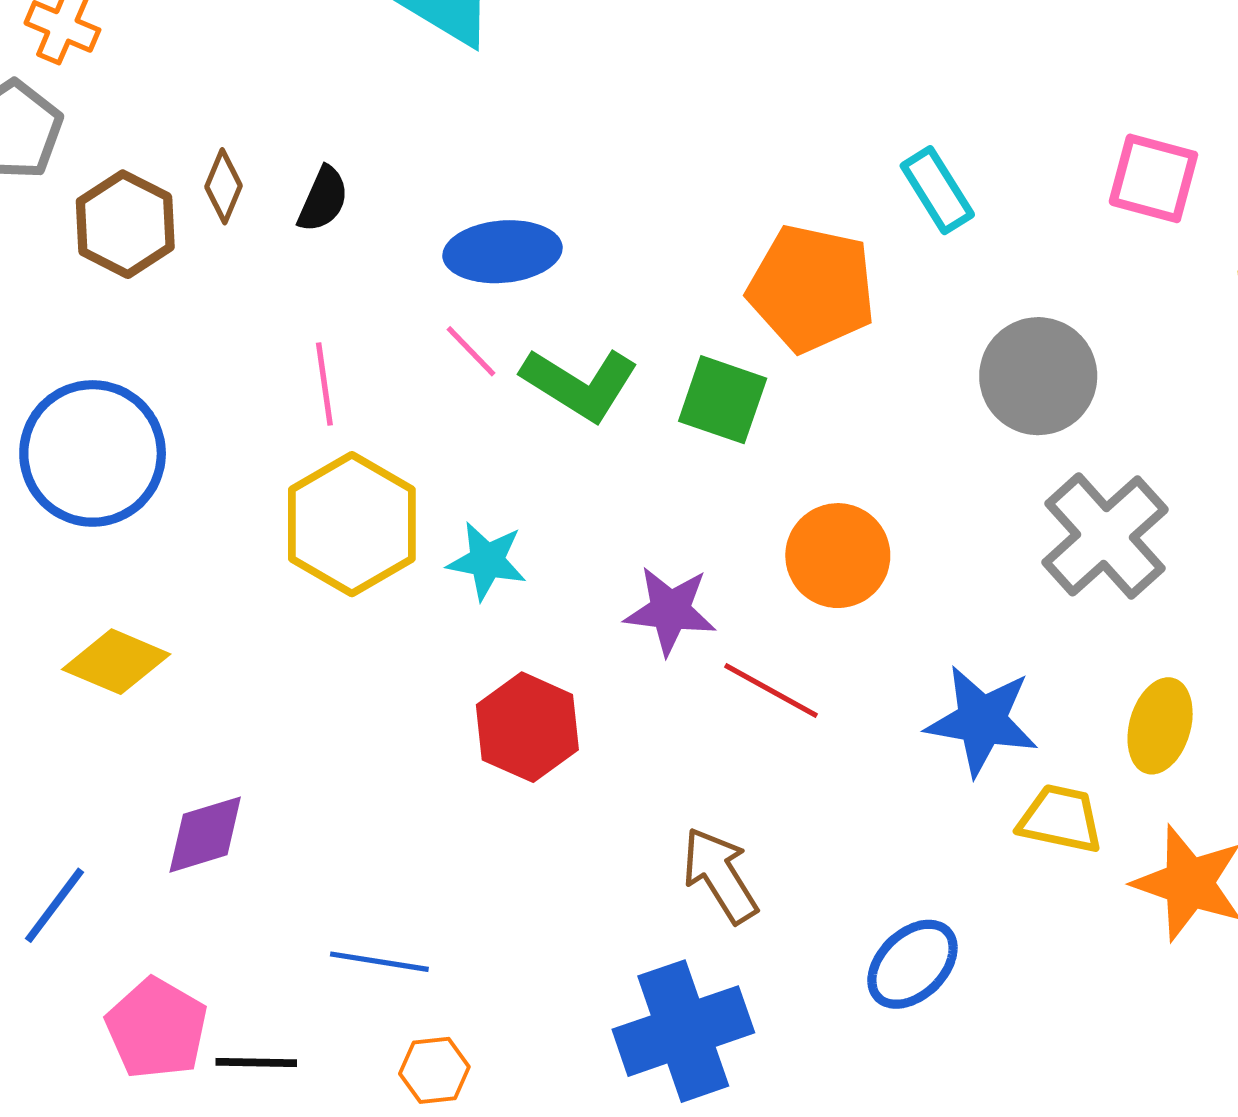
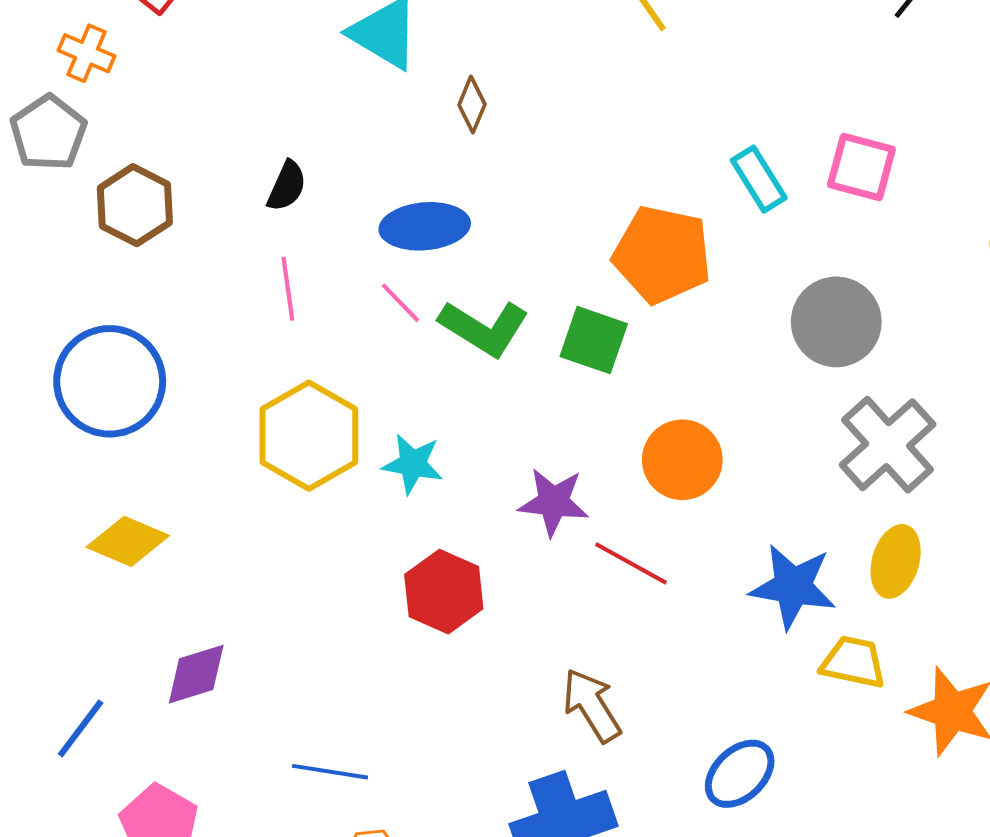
pink square: (1153, 178) -> (861, 167), moved
brown diamond: (224, 186) -> (472, 105), moved
pink line: (324, 384) -> (288, 289), moved
yellow ellipse: (1160, 726) -> (896, 561), moved

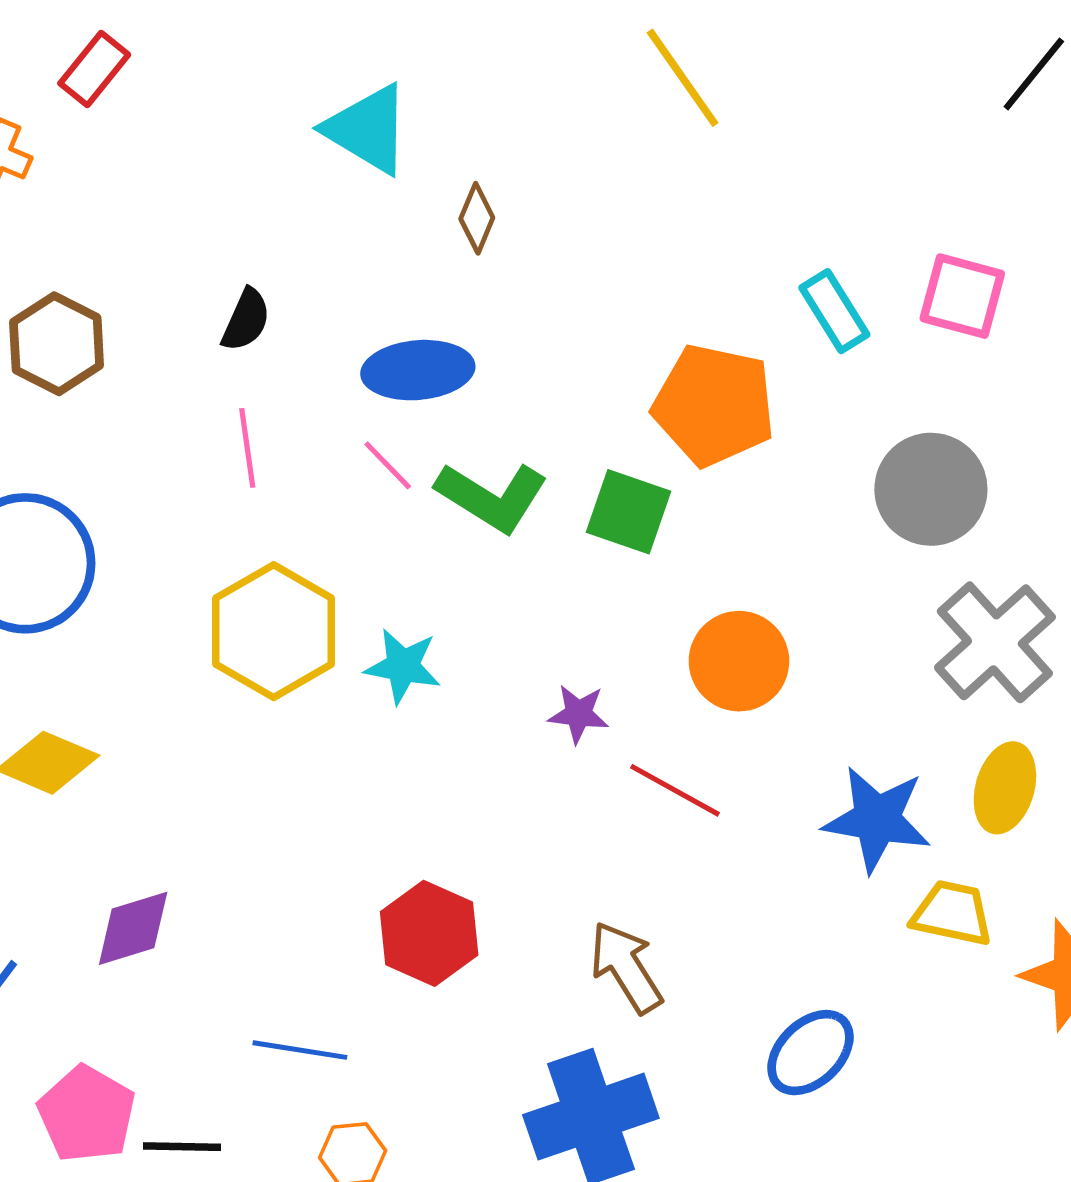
purple star: (553, 502) -> (578, 714), size x0.7
red hexagon: (444, 592) -> (429, 933), moved

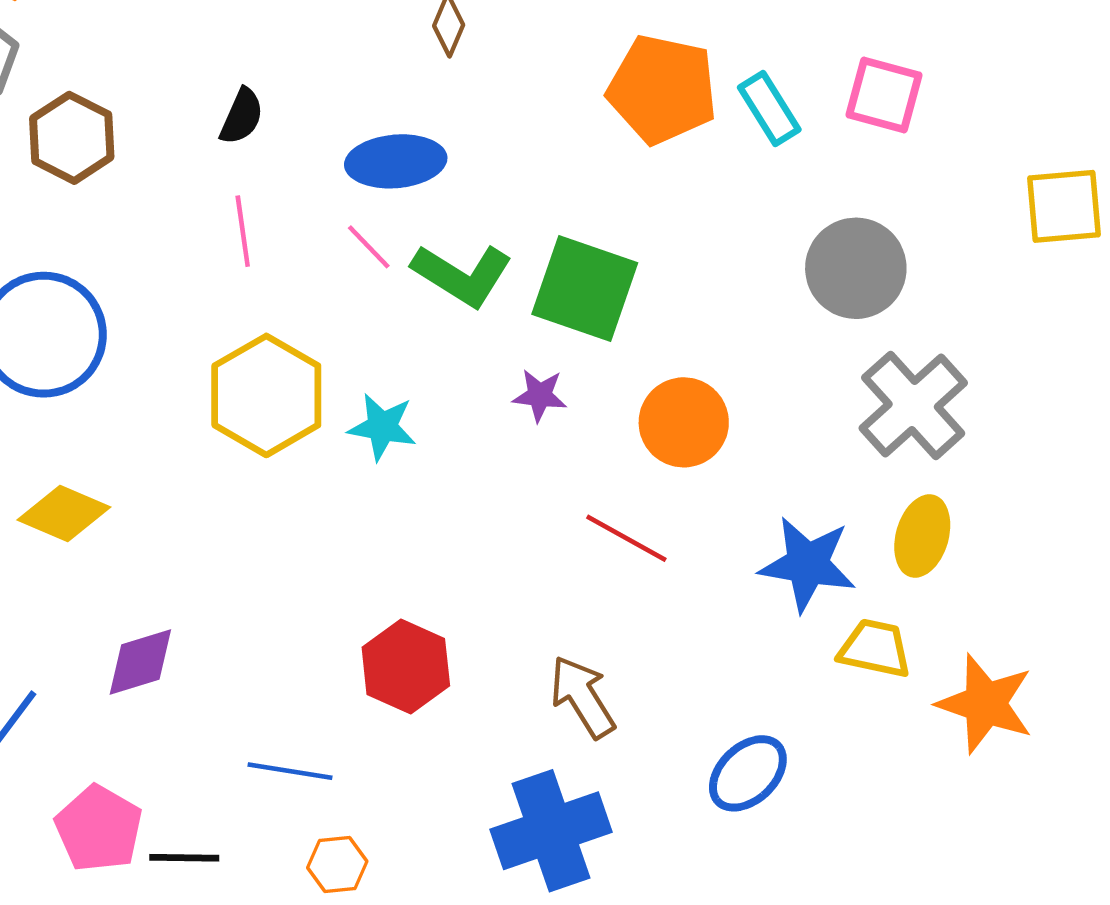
orange pentagon: (714, 405) -> (662, 89), moved
green square: (629, 512) -> (585, 289), size x1.4
purple star: (578, 714) -> (540, 395), moved

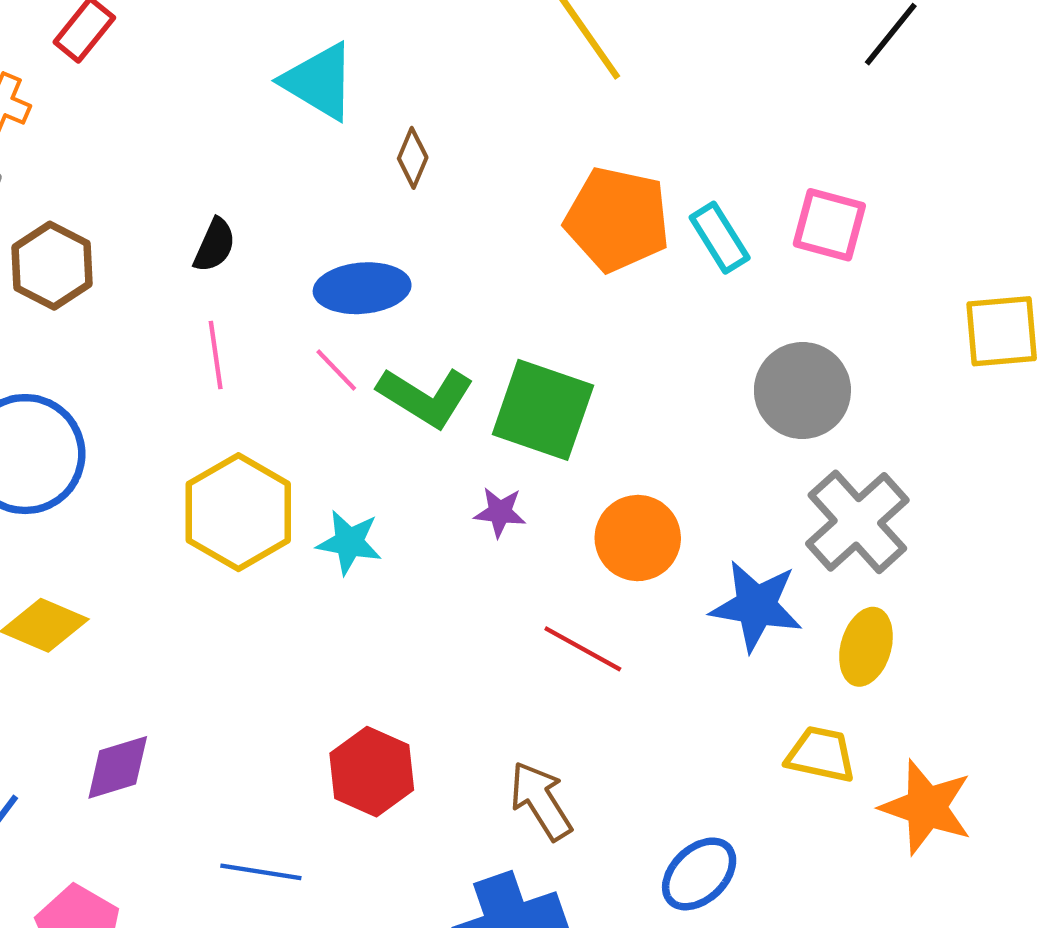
blue star: (807, 564) -> (756, 606), moved

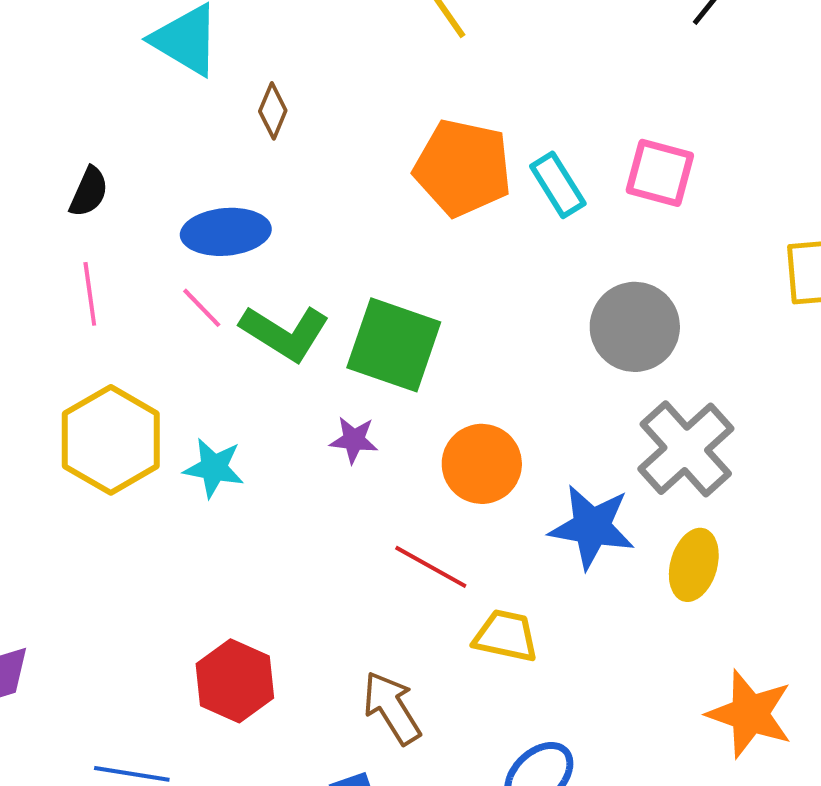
yellow trapezoid: (821, 754) -> (506, 636), moved

